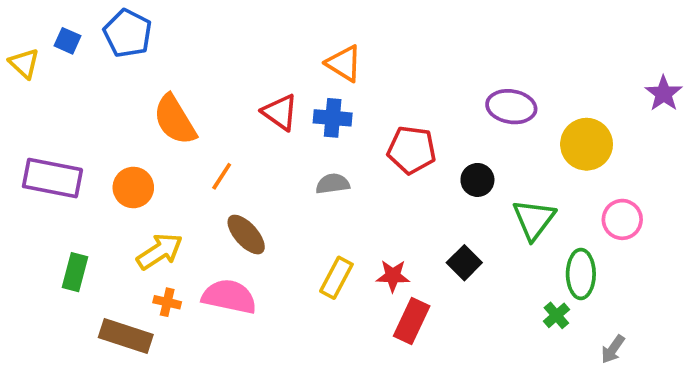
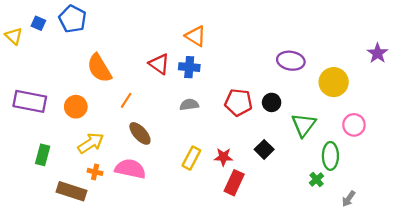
red pentagon: (412, 150) -> (238, 102), moved

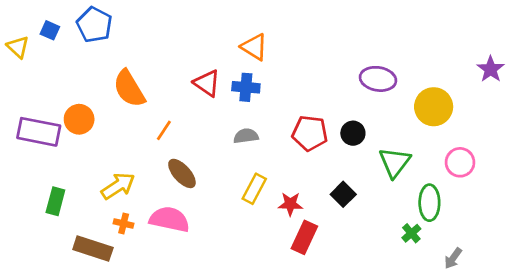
orange circle: (76, 107) -> (79, 119), moved
yellow rectangle: (191, 158) -> (254, 189), moved

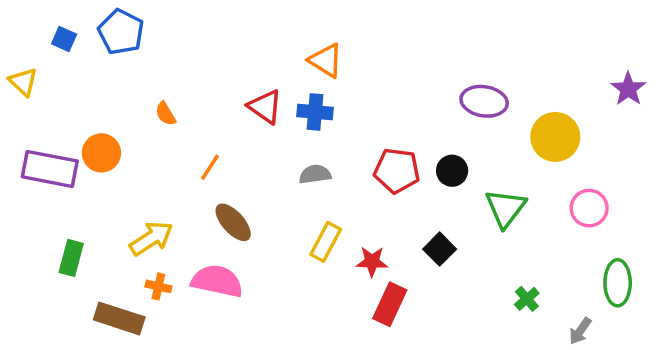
yellow triangle: (18, 47) -> (23, 82), moved
orange semicircle: (129, 89) -> (166, 114), size x0.5
green ellipse: (429, 203) -> (618, 283), moved

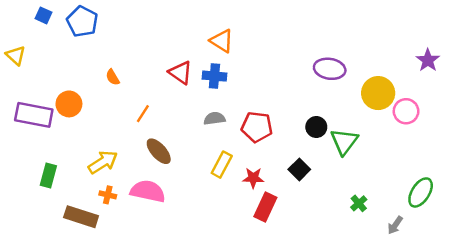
blue square: (64, 39) -> (44, 15), moved
red pentagon: (397, 171) -> (257, 127), moved
black circle: (452, 171) -> (316, 127), moved
pink circle: (589, 208) -> (406, 111), moved
green ellipse: (618, 283) -> (421, 192), turned 32

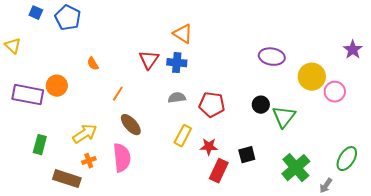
red triangle: (181, 72) -> (149, 60), turned 30
black square: (299, 169) -> (247, 155), moved, turned 30
pink semicircle: (148, 191) -> (122, 158), turned 72
orange cross: (108, 195) -> (89, 161), turned -32
green cross: (359, 203) -> (296, 168), size x2.0

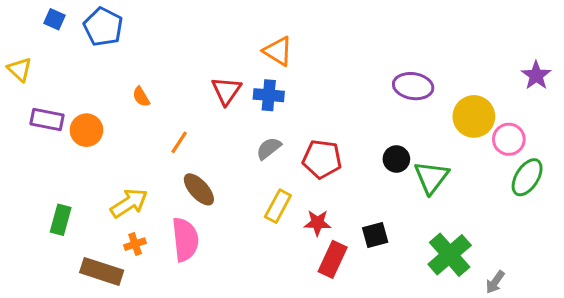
purple rectangle: (28, 95) -> (47, 120), moved, size x0.7
gray semicircle: (177, 98) -> (269, 148), turned -30
green ellipse: (347, 159) -> (527, 177), moved

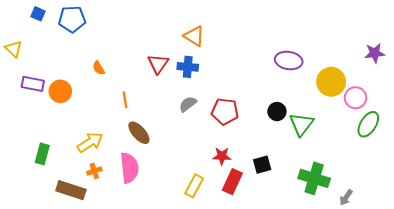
blue pentagon: (103, 27) -> (72, 19), turned -30
purple star: (536, 75) -> (375, 53), turned 30
orange line: (179, 142) -> (125, 100), turned -42
yellow rectangle: (278, 206) -> (194, 186), moved
green cross: (450, 255) -> (314, 178), turned -32

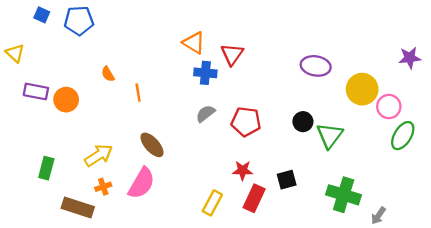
orange triangle: (194, 36) -> (194, 43), moved
red triangle: (158, 64) -> (232, 54), moved
orange line: (125, 100) -> (138, 93), moved
pink semicircle: (129, 168) -> (142, 183), turned 36

